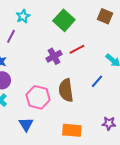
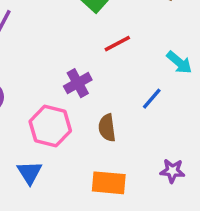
purple cross: (54, 56) -> (78, 83), moved
brown semicircle: (66, 90) -> (107, 128), moved, size x0.7

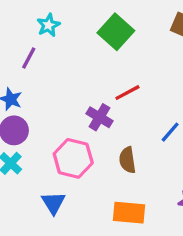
red line: (117, 44) -> (127, 93), moved
purple cross: (78, 83) -> (99, 117), turned -30

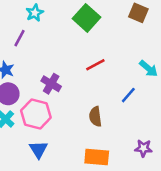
purple cross: (99, 117) -> (51, 84), moved
pink hexagon: (73, 158) -> (36, 114), moved

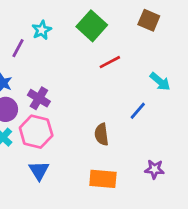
cyan star: (35, 13) -> (42, 30), moved
red line: (95, 65) -> (110, 62), moved
purple cross: (51, 84) -> (39, 98), moved

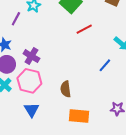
brown semicircle: (102, 134) -> (66, 89), moved

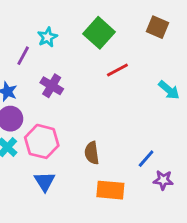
purple cross: (31, 56) -> (52, 86), moved
blue line: (105, 65) -> (146, 159), moved

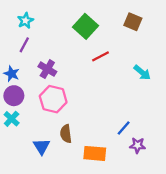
cyan star: (47, 37) -> (25, 21), moved
pink hexagon: (42, 141) -> (53, 99), moved
brown semicircle: (92, 153) -> (66, 134), moved

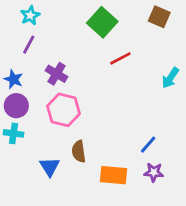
cyan arrow: (142, 73) -> (170, 78), turned 84
cyan cross: (12, 119) -> (13, 133), turned -35
purple star: (137, 145) -> (154, 172), moved

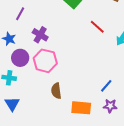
red line: (120, 58) -> (97, 27), moved, turned 70
purple circle: (16, 106) -> (20, 58), moved
blue triangle: (50, 167) -> (12, 104), moved

